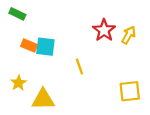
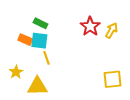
green rectangle: (17, 14) -> (40, 23), moved
yellow line: (79, 67) -> (47, 58), moved

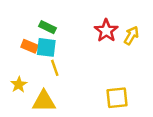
yellow square: (113, 79) -> (117, 98), moved

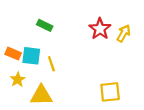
orange rectangle: (30, 46) -> (13, 54), moved
cyan square: (46, 47) -> (31, 56), moved

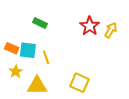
yellow square: (110, 92) -> (79, 83), moved, turned 30

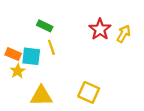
yellow line: (46, 57) -> (51, 47), moved
yellow star: (16, 72) -> (18, 71), moved

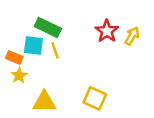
green rectangle: (45, 26) -> (48, 27), size x1.5
cyan square: (31, 56) -> (33, 45), moved

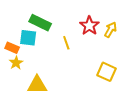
yellow line: (55, 50) -> (66, 43), moved
yellow square: (95, 98) -> (106, 72), moved

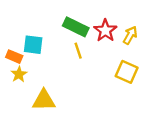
green rectangle: (40, 23) -> (76, 27), moved
yellow square: (106, 72) -> (127, 72), moved

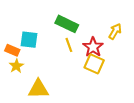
red star: (105, 30) -> (93, 47), moved
yellow square: (127, 72) -> (94, 64), moved

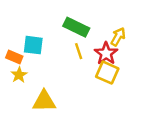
yellow arrow: (115, 31) -> (118, 37), moved

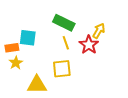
orange rectangle: (14, 57) -> (12, 48), turned -32
yellow square: (107, 73) -> (62, 69), moved, turned -30

